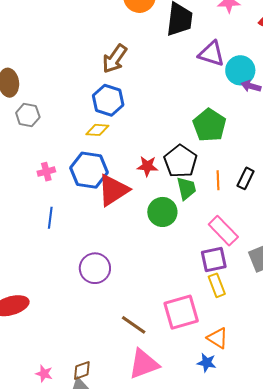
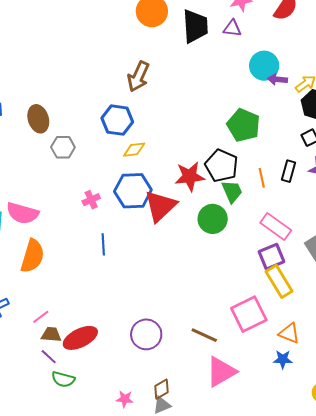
purple triangle: (212, 54) -> (232, 28), moved, size x0.7
blue hexagon: (108, 100) -> (117, 120), moved
red star: (147, 166) -> (190, 176), size x1.4
purple circle: (95, 268) -> (146, 334), moved
yellow rectangle: (217, 285) -> (279, 281), size x1.4

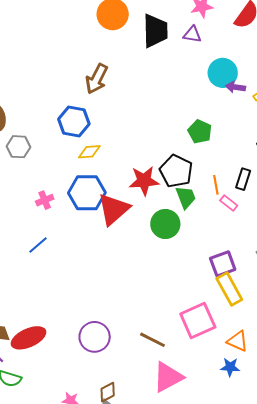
green pentagon: (244, 125) -> (200, 132), size x0.7
pink rectangle: (276, 226) -> (229, 203), moved, size x0.6
blue line: (103, 244) -> (38, 245), moved, turned 50

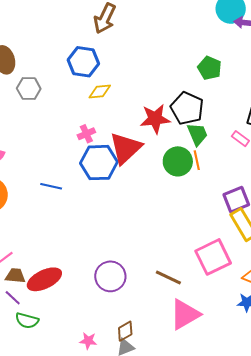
orange line: (216, 185) -> (197, 160), moved
blue hexagon: (87, 193) -> (99, 163), moved
pink cross: (45, 200) -> (86, 134), moved
blue line: (38, 245) -> (51, 186), turned 55

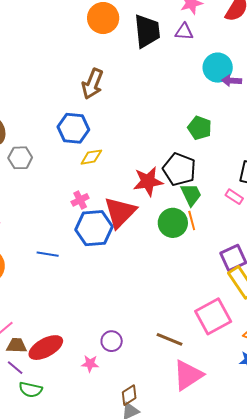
purple circle: (110, 276) -> (112, 341), size x0.7
pink star: (88, 341) -> (90, 364), moved

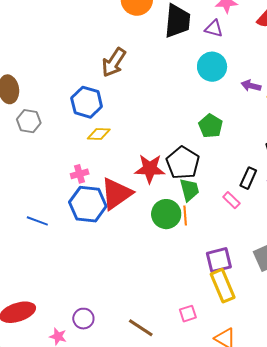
cyan circle: (218, 68) -> (212, 67), moved
pink square: (213, 316) -> (188, 314), size x0.5

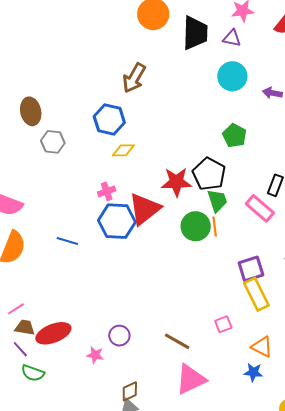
pink rectangle: (231, 200) -> (260, 208), size x1.6

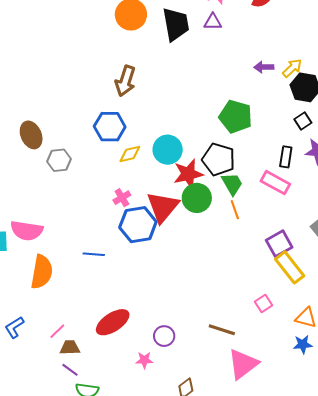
cyan circle: (232, 76) -> (168, 150), moved
green pentagon: (235, 136) -> (236, 117), size x1.4
green circle: (196, 226) -> (197, 198), moved
red ellipse: (53, 333) -> (113, 322), moved

